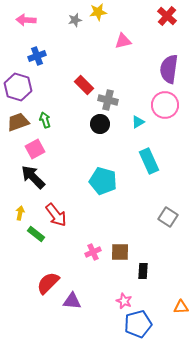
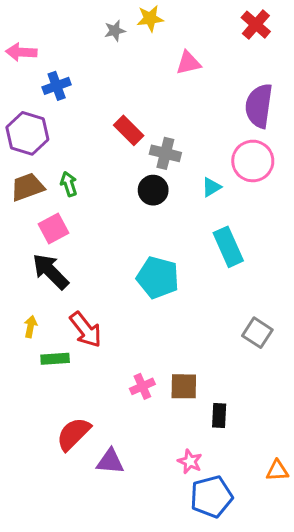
pink arrow: (26, 20) -> (21, 52), moved
green rectangle: (36, 234) -> (55, 359), turned -42

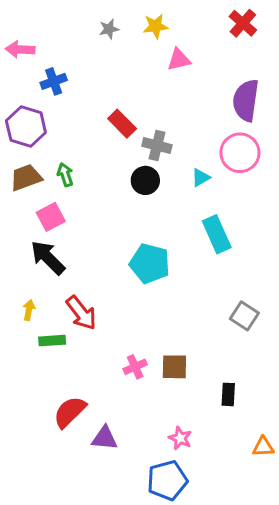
yellow star: (150, 18) -> (156, 26), moved
black rectangle: (219, 415) -> (228, 394), moved
blue pentagon: (211, 497) -> (167, 480), moved

